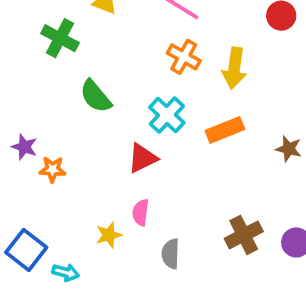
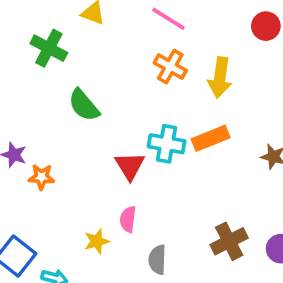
cyan cross: (167, 115) -> (167, 144), moved, turned -33
red triangle: (142, 158) -> (130, 166), turned -36

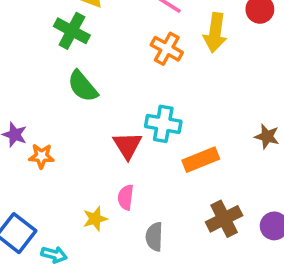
green cross: (49, 48) -> (72, 31), moved
yellow arrow: (220, 78) -> (215, 33), moved
orange rectangle: (211, 138) -> (201, 160), moved

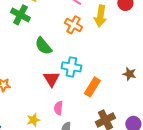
green semicircle: (83, 86) -> (43, 46), moved
orange rectangle: (201, 160) -> (92, 87), turned -36
pink semicircle: (126, 197) -> (58, 108), moved

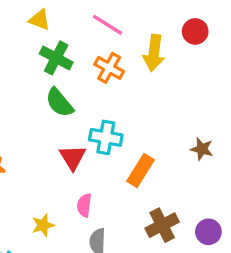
green cross: (20, 15) -> (56, 58), moved

